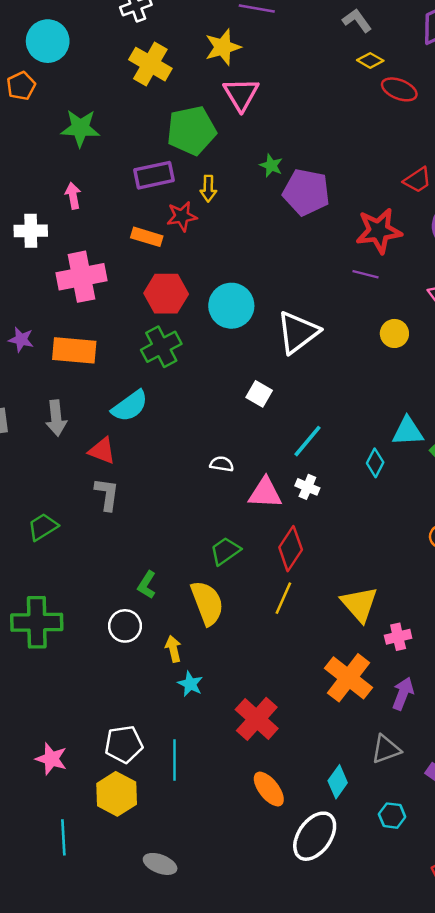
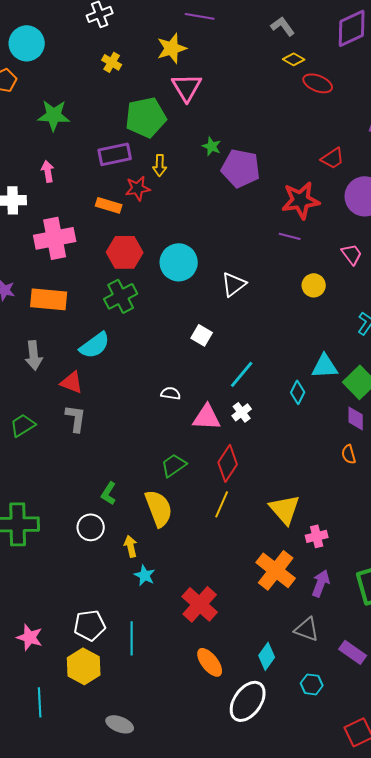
yellow cross: (150, 64) -> (112, 62), size x0.6
white triangle: (298, 332) -> (234, 284), size x0.7
white cross: (307, 487) -> (242, 412), turned 30
green trapezoid: (43, 527) -> (23, 425), moved
gray triangle: (386, 749) -> (307, 629), turned 40

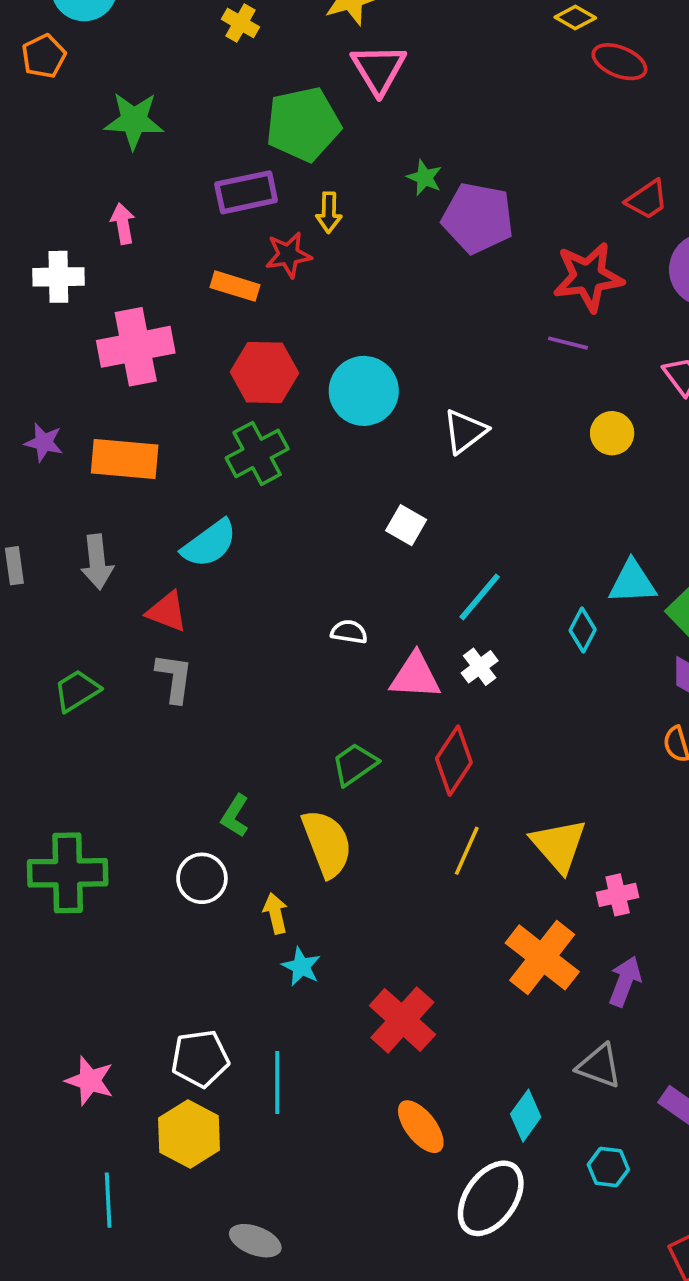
yellow line: (222, 504) -> (467, 851), moved

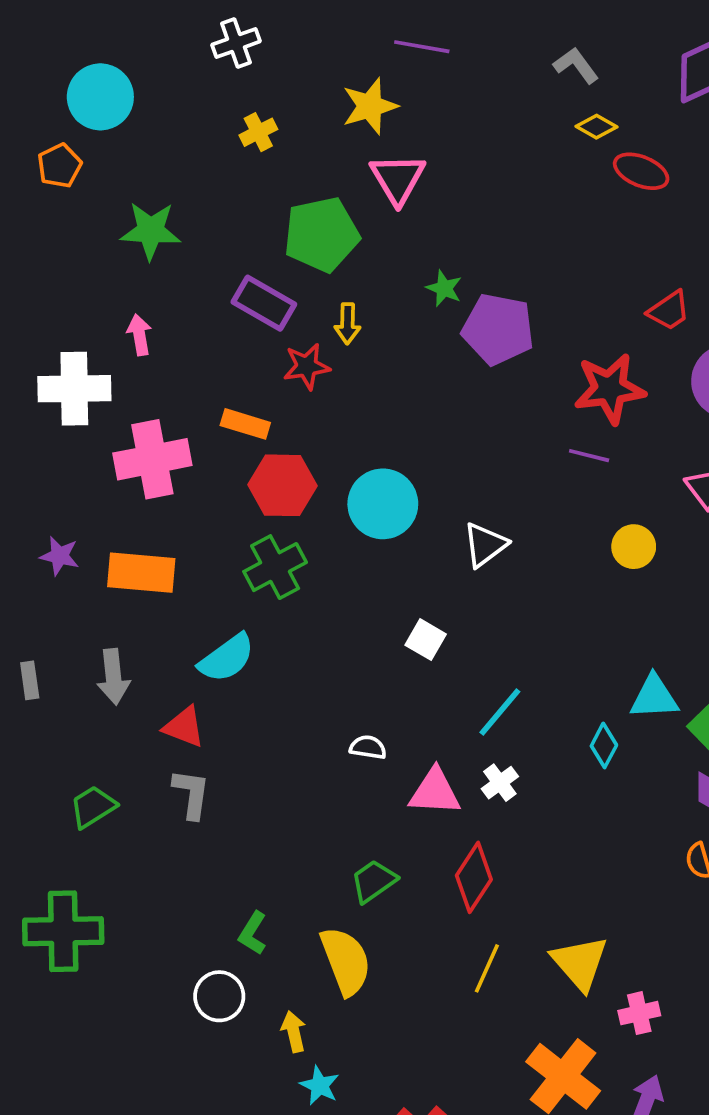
yellow cross: (241, 23) -> (258, 132), turned 33
purple rectangle: (246, 192) -> (264, 303), turned 42
white cross: (58, 277) -> (74, 389), size x1.4
orange rectangle: (235, 286) -> (245, 424), moved
green cross: (68, 873) -> (63, 931), moved

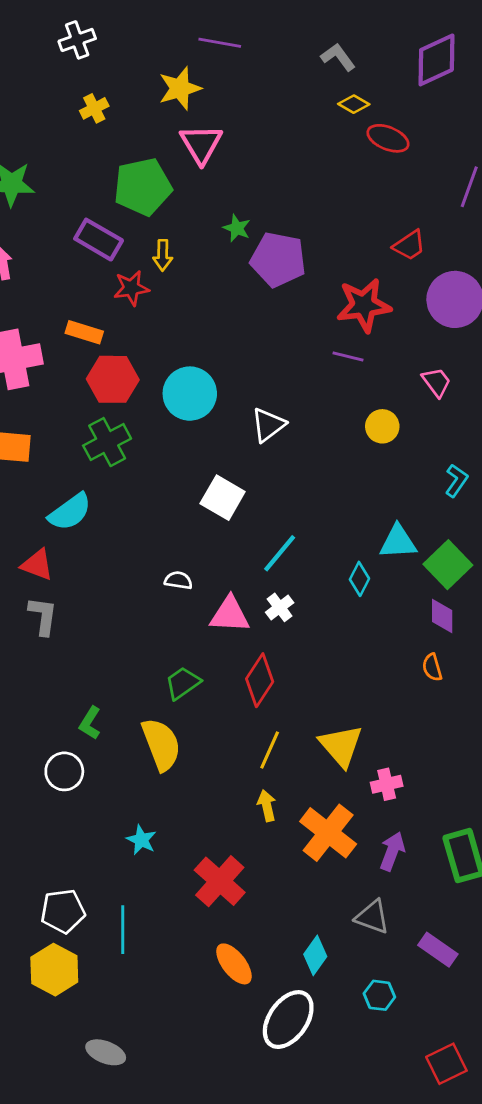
white square: (426, 640) -> (223, 498), size x1.4
yellow arrow: (294, 1032) -> (267, 806), moved

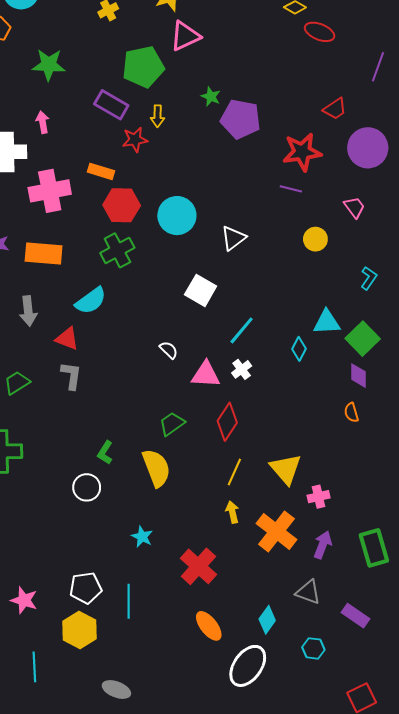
pink triangle: (201, 144) -> (185, 36), turned 36
white semicircle: (178, 580) -> (169, 350), turned 36

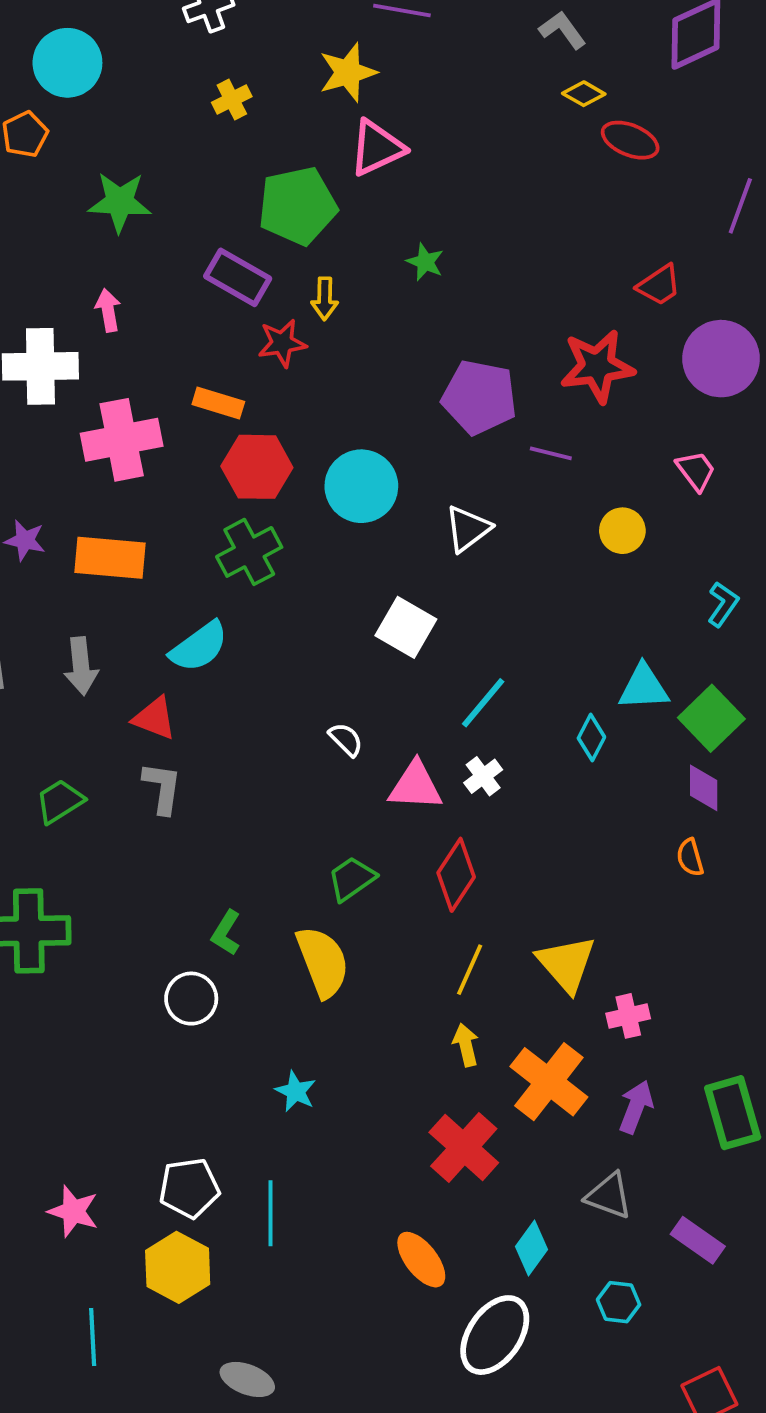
purple pentagon: (241, 119) -> (479, 397), moved
purple line: (291, 189) -> (551, 453), moved
red cross: (198, 566) -> (464, 1147), moved

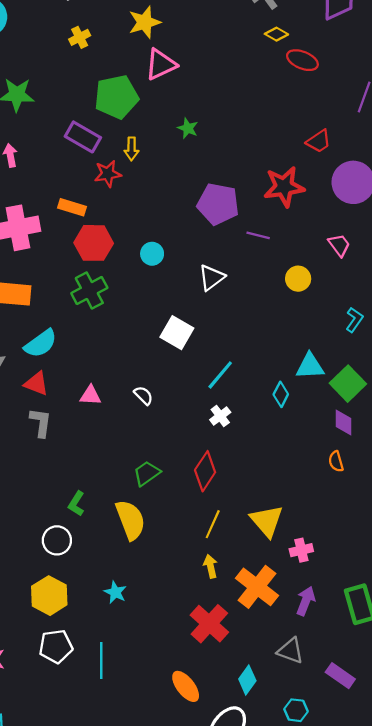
cyan circle: (361, 486) -> (152, 254), size x0.6
cyan semicircle: (199, 647) -> (41, 344), moved
pink triangle: (416, 786) -> (90, 395), moved, size x0.7
yellow hexagon: (178, 1267) -> (49, 596), moved

